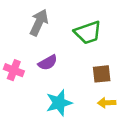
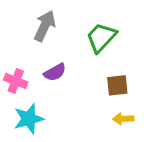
green trapezoid: (88, 33) -> (101, 37), turned 152
cyan star: (59, 103) -> (29, 119), moved

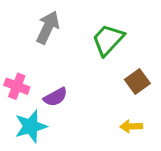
purple semicircle: (55, 72) -> (55, 97), moved
brown square: (117, 85) -> (137, 82), moved, turned -30

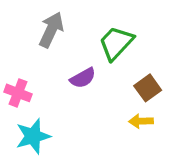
purple semicircle: (55, 97) -> (83, 78), moved
yellow arrow: (131, 126) -> (141, 121), moved

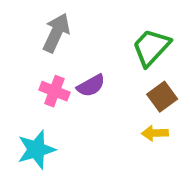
green trapezoid: (116, 43) -> (151, 47), moved
pink cross: (18, 93) -> (54, 91), moved

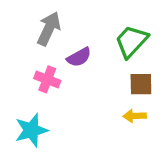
purple semicircle: (91, 86) -> (79, 57), moved
brown square: (162, 97) -> (141, 84), turned 35

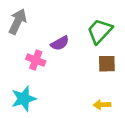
gray arrow: (49, 29) -> (18, 21), moved
yellow arrow: (135, 116) -> (102, 105), moved

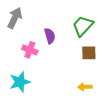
purple semicircle: (60, 43) -> (50, 36), turned -77

